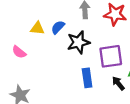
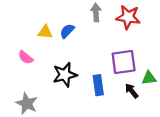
black star: (78, 42) -> (65, 75), moved

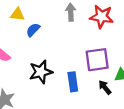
blue semicircle: (67, 31) -> (33, 30), moved
yellow triangle: (45, 32) -> (18, 14), moved

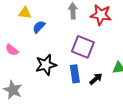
purple square: (97, 60) -> (83, 47), moved, turned 30
black arrow: (105, 87) -> (96, 79), moved, turned 88

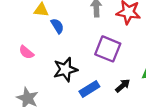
blue semicircle: (39, 27) -> (57, 26), turned 104
blue rectangle: (75, 74) -> (89, 89), moved, turned 66

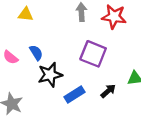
blue semicircle: (57, 26) -> (36, 53), moved

